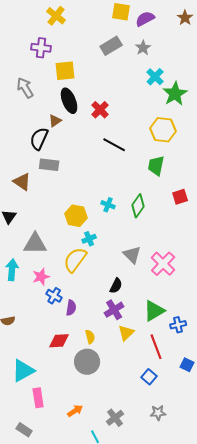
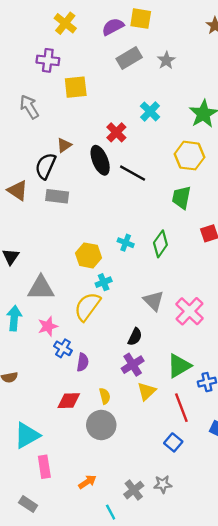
purple semicircle: (145, 19) -> (113, 27), moved
cyan cross: (155, 77) -> (150, 111), moved
black ellipse: (69, 101) -> (100, 160), moved
brown triangle: (22, 182) -> (18, 190), moved
gray star: (158, 413) -> (163, 484), moved

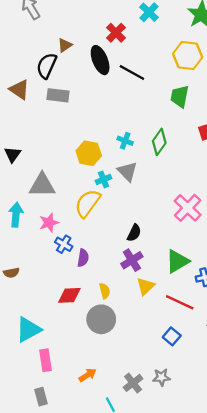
gray triangle: (154, 301) -> (127, 171), moved
red line: (181, 408) -> (180, 302), turned -44
gray rectangle: (28, 504) -> (41, 397), moved, turned 42

